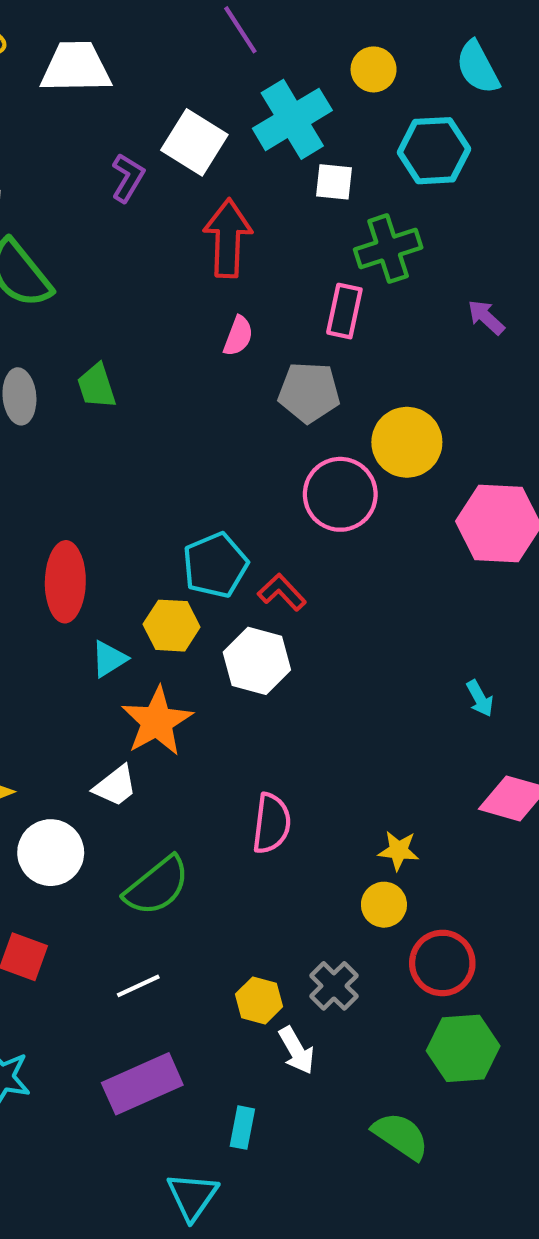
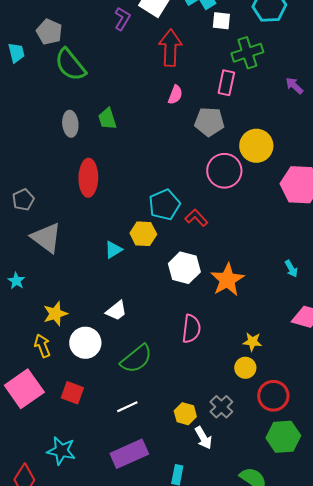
red ellipse: (65, 582) -> (88, 178), moved
white hexagon: (257, 661) -> (184, 268), moved
orange star: (157, 721) -> (227, 280), moved

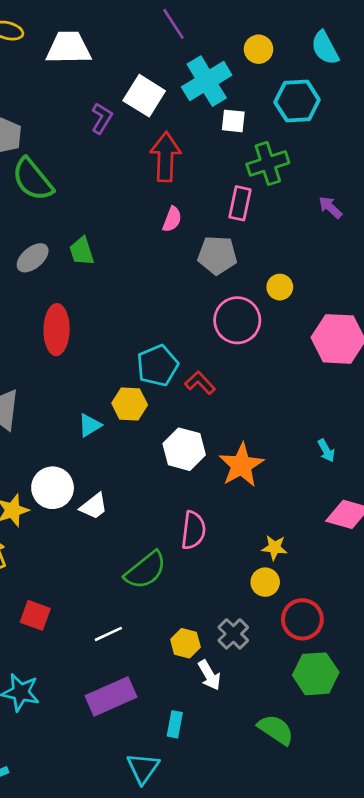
gray ellipse: (70, 124) -> (33, 258), turned 55
yellow circle: (256, 146) -> (280, 287), size x0.6
white circle: (85, 343) -> (53, 488), moved
green semicircle: (136, 359) -> (146, 570), moved

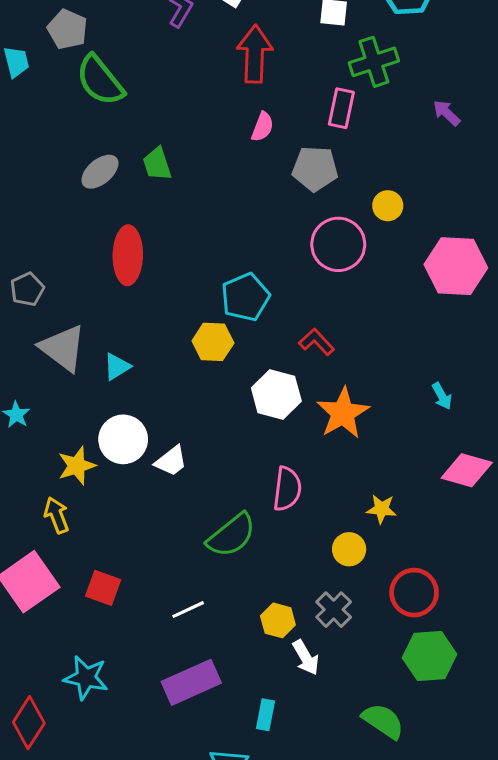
red L-shape: (200, 383) -> (317, 342), moved
cyan triangle: (90, 425) -> (117, 367), moved
yellow circle: (265, 582) -> (349, 549), moved

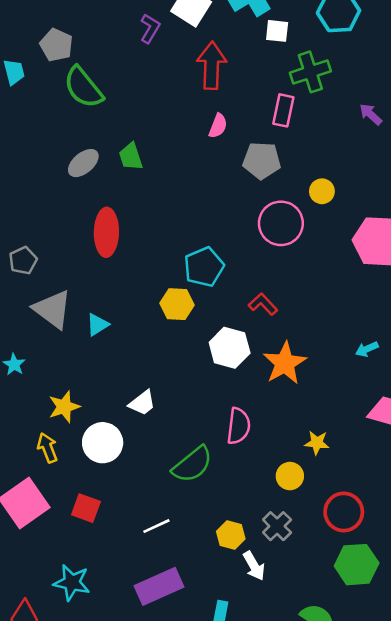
cyan arrow: (442, 396) -> (367, 349), turned 95
white circle: (123, 439) -> (103, 443), moved

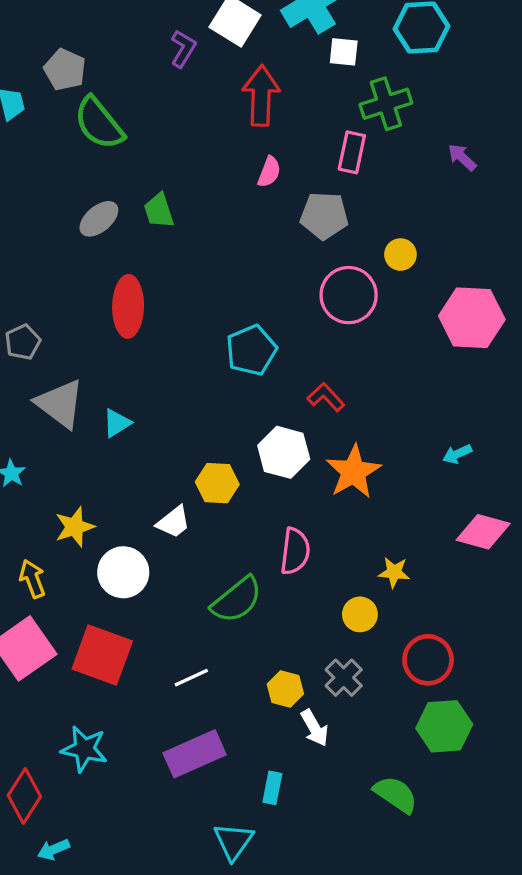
yellow hexagon: (177, 304) -> (217, 483), moved
yellow arrow: (47, 448) -> (32, 579), moved
red square: (86, 508) -> (102, 655), size x1.6

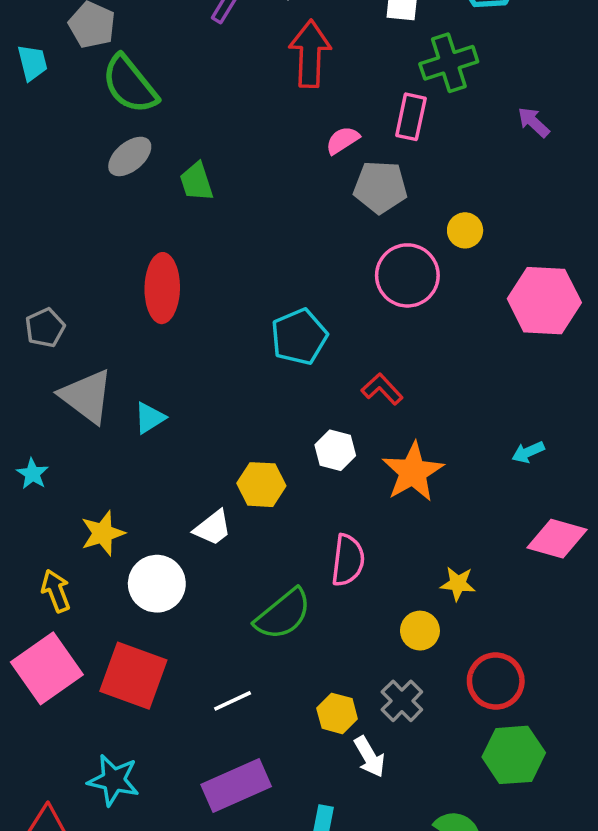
pink semicircle: (269, 172) -> (342, 140), moved, turned -144
gray ellipse: (99, 219) -> (130, 156), moved
white hexagon: (284, 452) -> (335, 450), size x0.7

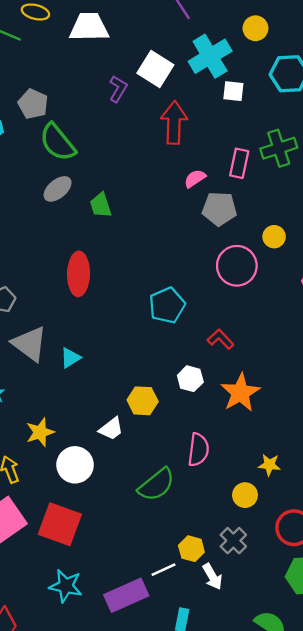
green cross: (449, 63) -> (279, 148), moved
white line: (233, 701) -> (164, 570), moved
cyan star: (114, 780) -> (66, 586), moved

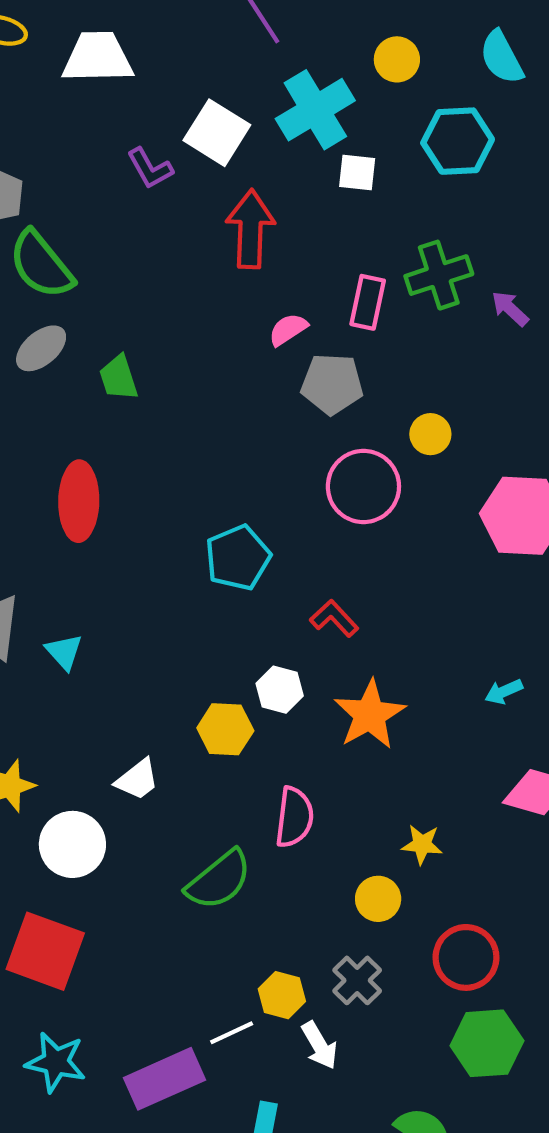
purple L-shape: (118, 89) -> (150, 168), turned 120
cyan triangle: (70, 358) -> (64, 652), turned -40
yellow hexagon: (143, 401) -> (225, 729), moved

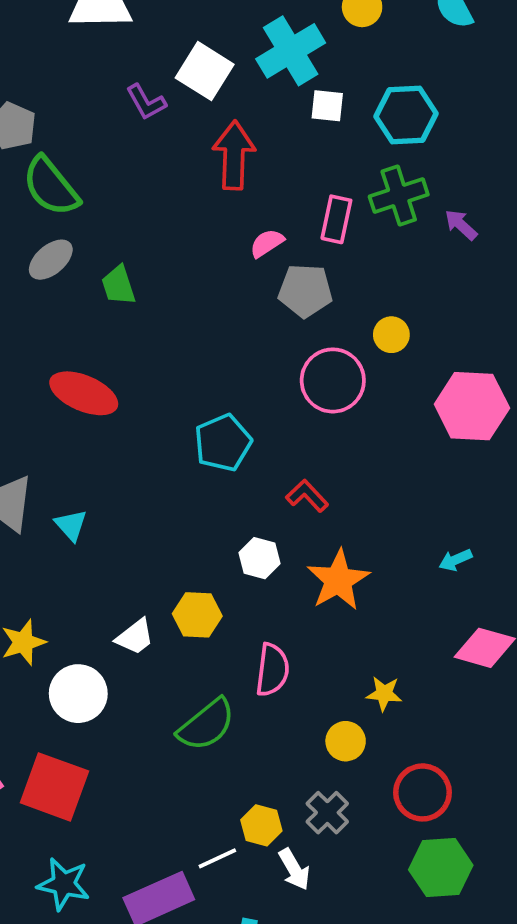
cyan hexagon: (458, 141) -> (406, 115), moved
red ellipse: (79, 501) -> (84, 393), turned -68
yellow hexagon: (225, 729) -> (197, 615), moved

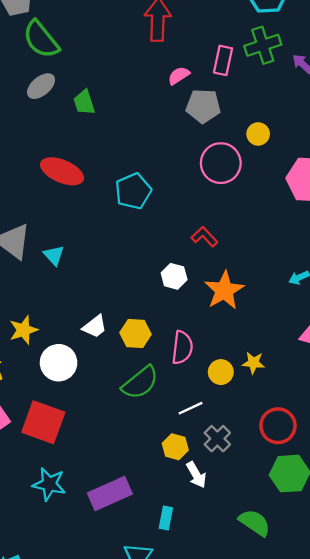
cyan pentagon: (223, 443) -> (133, 191), moved
yellow hexagon: (197, 615) -> (136, 334), moved
yellow circle: (346, 741) -> (221, 372), moved
white line: (217, 858) -> (190, 408), moved

